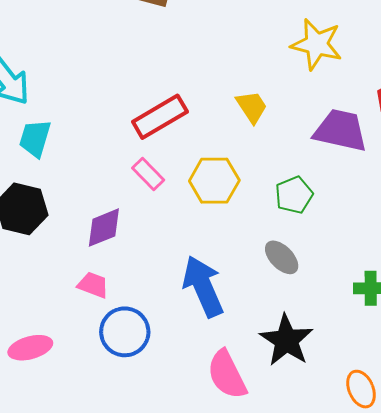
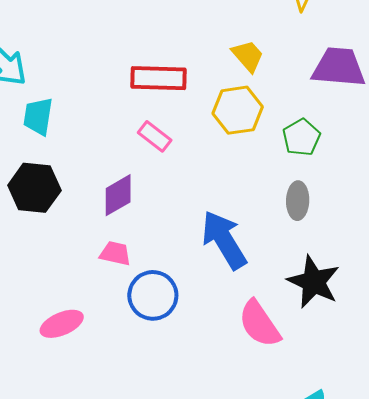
red rectangle: (160, 117) -> (159, 78), turned 40
yellow hexagon: (214, 181) -> (238, 110), moved
gray ellipse: (282, 257) -> (298, 201), turned 54

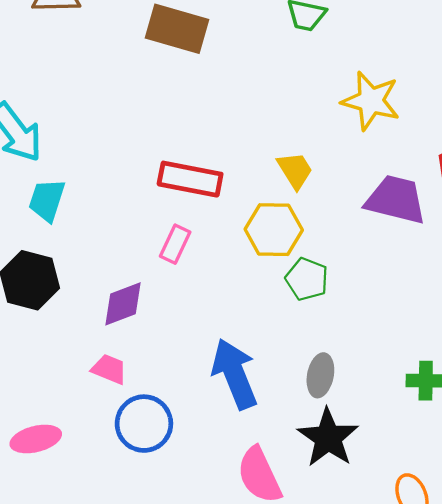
pink rectangle: (155, 136) -> (175, 244), turned 68
green pentagon: (301, 137) -> (307, 279), moved, turned -30
gray ellipse: (298, 201) -> (320, 375), moved

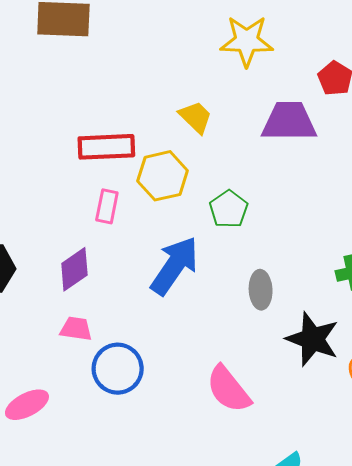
yellow hexagon: (274, 230) -> (163, 176), moved
green pentagon: (307, 279) -> (229, 209), turned 30
blue arrow: (235, 374) -> (175, 266), moved, turned 70
black star: (328, 438) -> (313, 339), moved

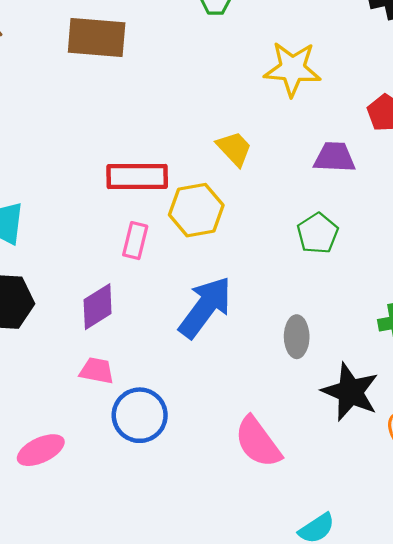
purple trapezoid: (289, 122) -> (335, 157), size x0.7
green pentagon: (229, 209) -> (318, 233), moved

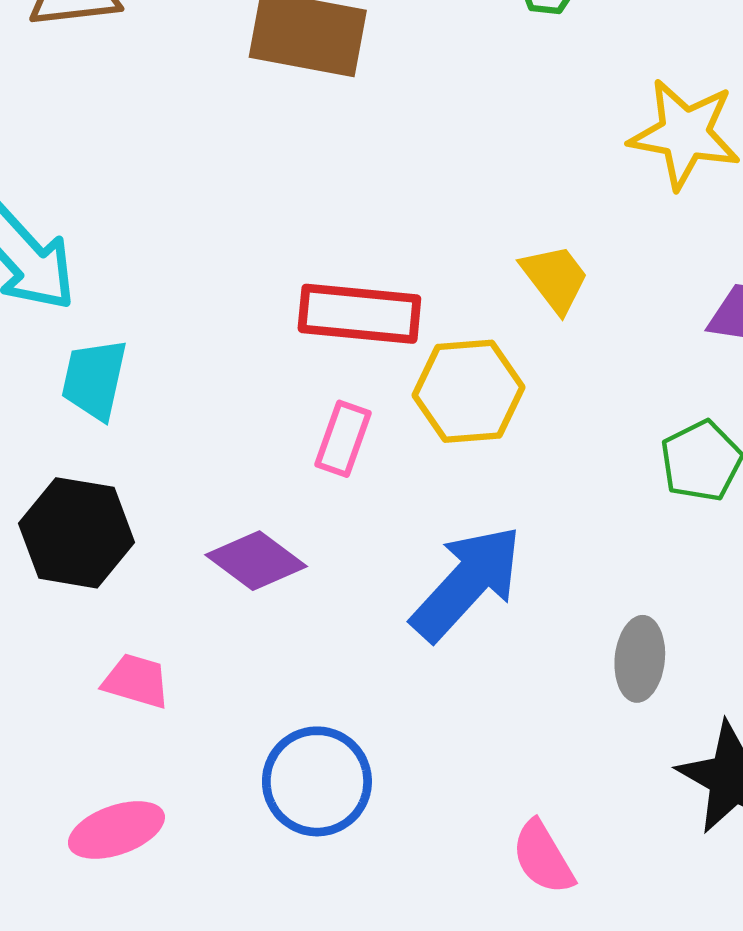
purple diamond: (98, 307) -> (256, 561), turned 63
pink trapezoid: (97, 371) -> (136, 681), moved
pink semicircle: (258, 442) -> (543, 857), size x0.7

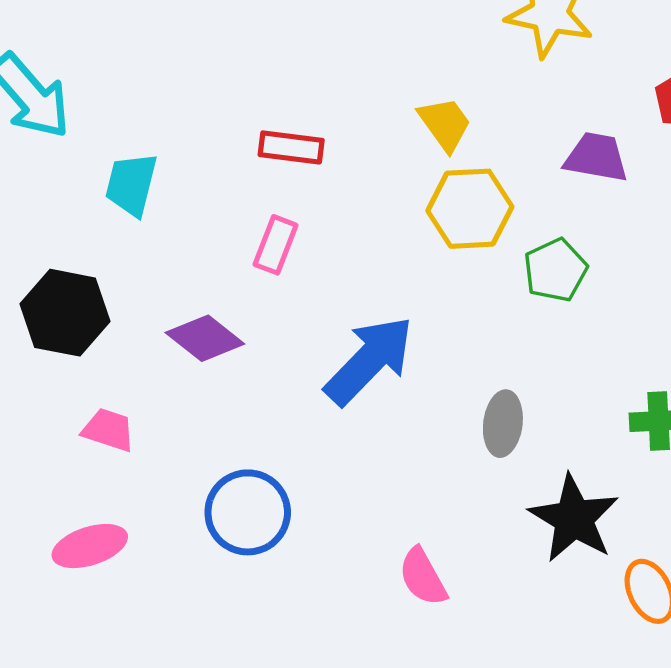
red rectangle: (359, 314) -> (291, 147), size x0.7
cyan trapezoid: (94, 379) -> (131, 184), moved
yellow hexagon: (468, 391) -> (470, 209), moved

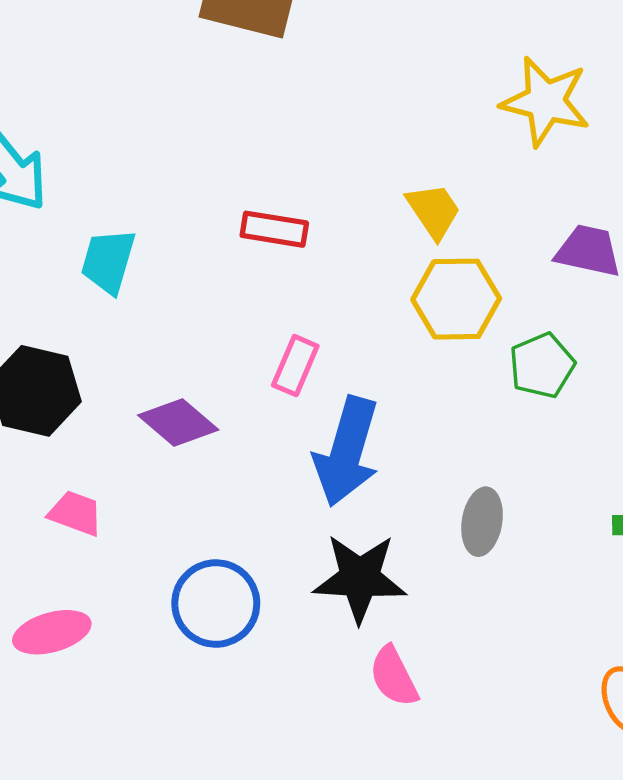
pink rectangle: (276, 245) -> (295, 366), moved
blue arrow: (369, 360) -> (347, 452), turned 150
black star: (574, 519) -> (360, 578), moved, turned -30

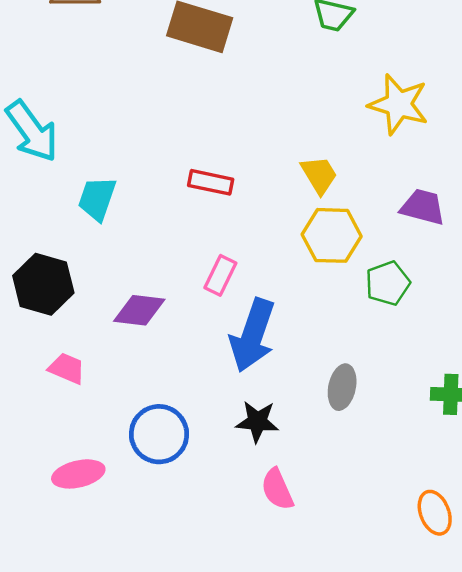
purple diamond: (178, 423) -> (139, 310), turned -36
black star: (360, 578) -> (257, 421), size x0.7
pink ellipse: (52, 632) -> (78, 474), moved

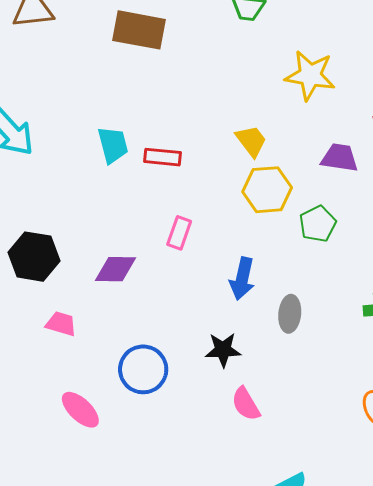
cyan trapezoid: (97, 199) -> (113, 145), moved, turned 153
blue arrow: (253, 335) -> (242, 279), moved, size x0.7
pink ellipse: (78, 474) -> (80, 410), turned 63

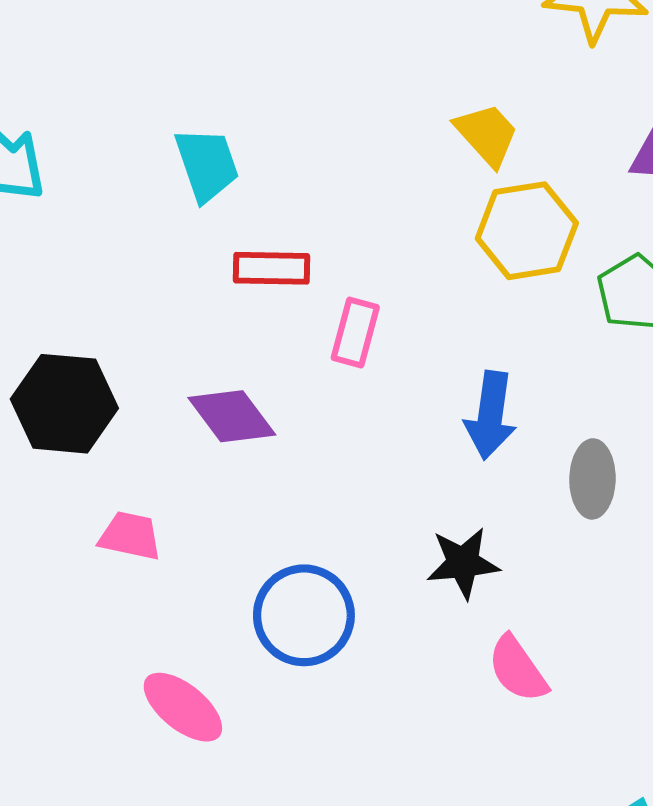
red rectangle: (162, 157) -> (271, 268), moved
purple diamond: (116, 269) -> (232, 416), turned 57

